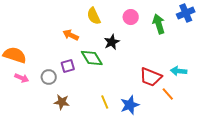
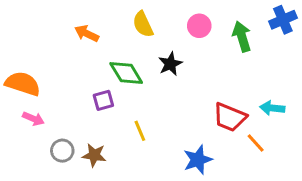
orange arrow: (71, 35) -> (87, 33), moved
green diamond: (92, 58) -> (126, 73), moved
gray circle: (49, 77) -> (62, 151), moved
yellow line: (105, 102) -> (140, 131), moved

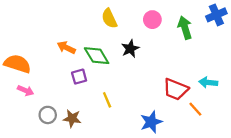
orange arrow: (87, 33) -> (66, 47), moved

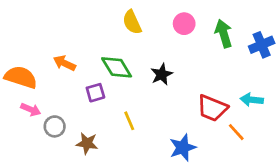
blue cross: (216, 15) -> (262, 45), moved
orange arrow: (66, 47) -> (64, 63), moved
black star: (130, 49) -> (162, 74), moved
gray circle: (48, 115) -> (55, 126), moved

